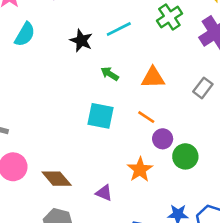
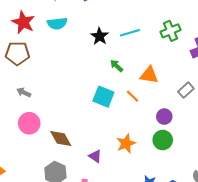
cyan semicircle: (25, 34) -> (57, 23), turned 42
orange line: (146, 117) -> (132, 96), moved
purple circle: (163, 139) -> (164, 117), moved

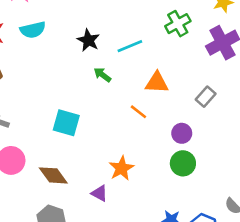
cyan line: (130, 33) -> (130, 46), moved
green arrow: (117, 66) -> (102, 75), moved
cyan square: (103, 97) -> (66, 123), moved
orange star: (126, 144) -> (121, 168), moved

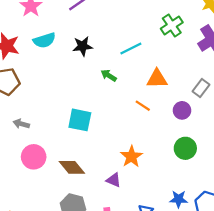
black star: (88, 40) -> (83, 46), moved, turned -30
purple circle: (182, 133) -> (182, 110), moved

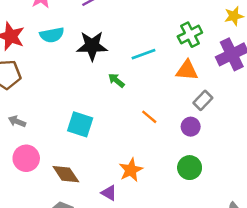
black star: (83, 46) -> (92, 46), size x1.4
orange triangle: (157, 79) -> (187, 70), moved
gray rectangle: (201, 88) -> (203, 100), moved

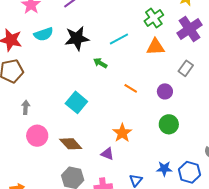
gray rectangle: (203, 100) -> (186, 68), moved
gray arrow: (17, 121) -> (26, 107), turned 80
cyan square: (80, 124) -> (76, 102), turned 30

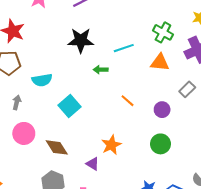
green cross: (154, 18) -> (163, 32), turned -36
cyan semicircle: (44, 34) -> (42, 80), moved
green arrow: (100, 63) -> (101, 70), turned -40

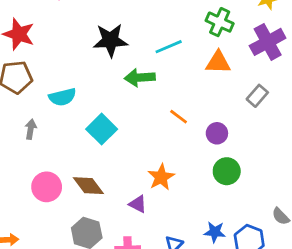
green arrow: (101, 70) -> (140, 78), size x1.5
purple circle: (162, 110) -> (217, 133), moved
pink circle: (24, 133) -> (47, 187), moved

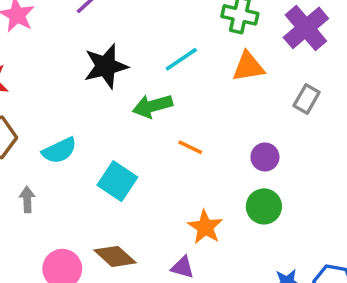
orange line: (179, 117) -> (190, 147), moved
green circle: (227, 171) -> (264, 206), moved

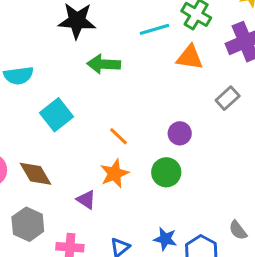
cyan line: (181, 59) -> (154, 29), moved
orange line: (190, 147) -> (119, 136), moved

